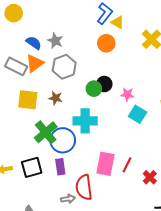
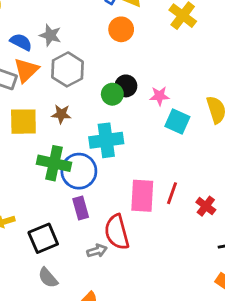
green cross: (46, 132) -> (54, 163), turned -30
black square: (32, 167) -> (43, 238), moved

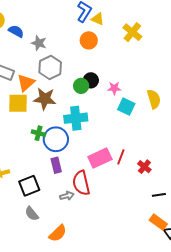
blue semicircle: (21, 42) -> (16, 31), moved
orange triangle: (26, 70) -> (26, 83), moved
brown star: (61, 114) -> (45, 99), size x1.6
green cross: (54, 163) -> (39, 133), size x0.6
pink rectangle: (142, 196) -> (100, 158), turned 60

